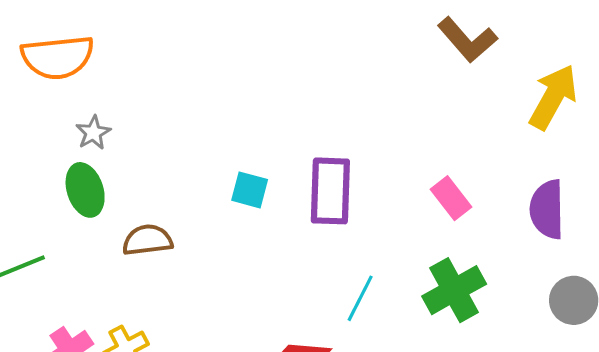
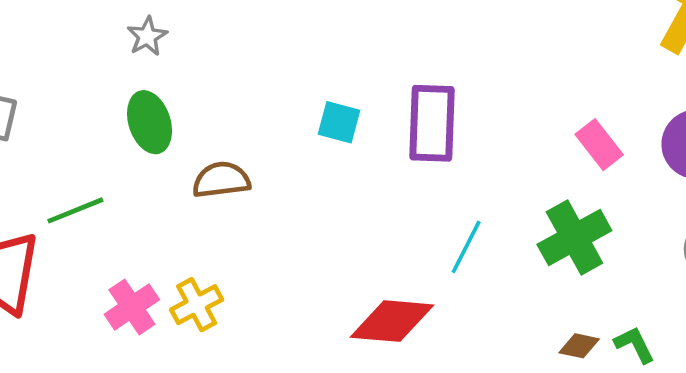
gray star: (93, 133) -> (147, 36), moved
pink rectangle: (451, 198) -> (599, 145), moved

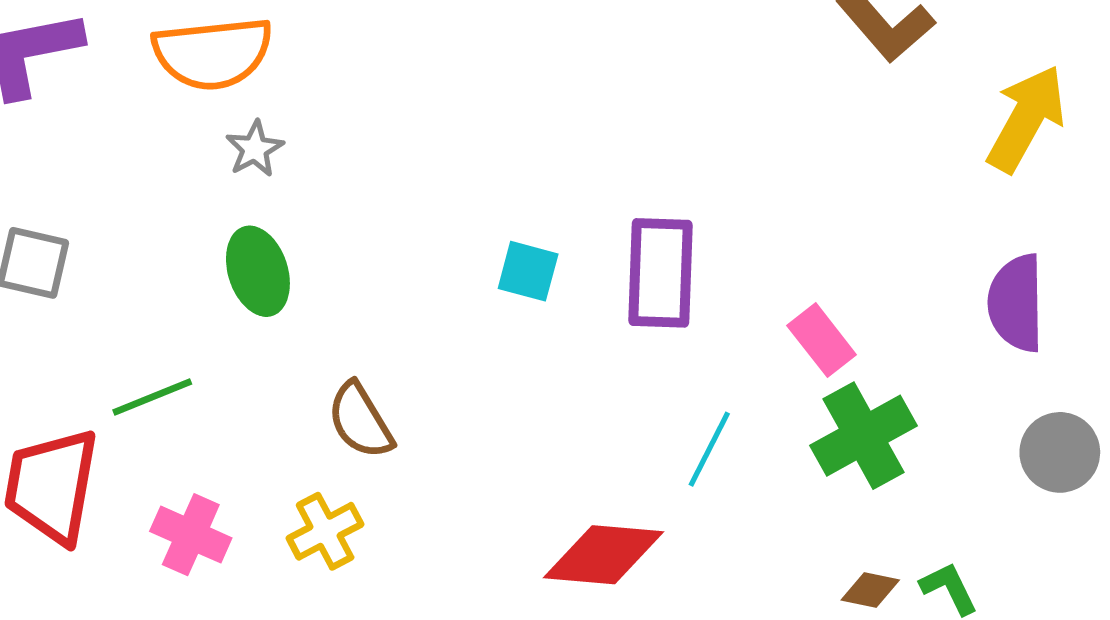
pink rectangle: (599, 145) -> (822, 340), moved
brown semicircle: (221, 180) -> (360, 421), moved, turned -114
pink cross: (132, 307) -> (191, 535), moved, turned -32

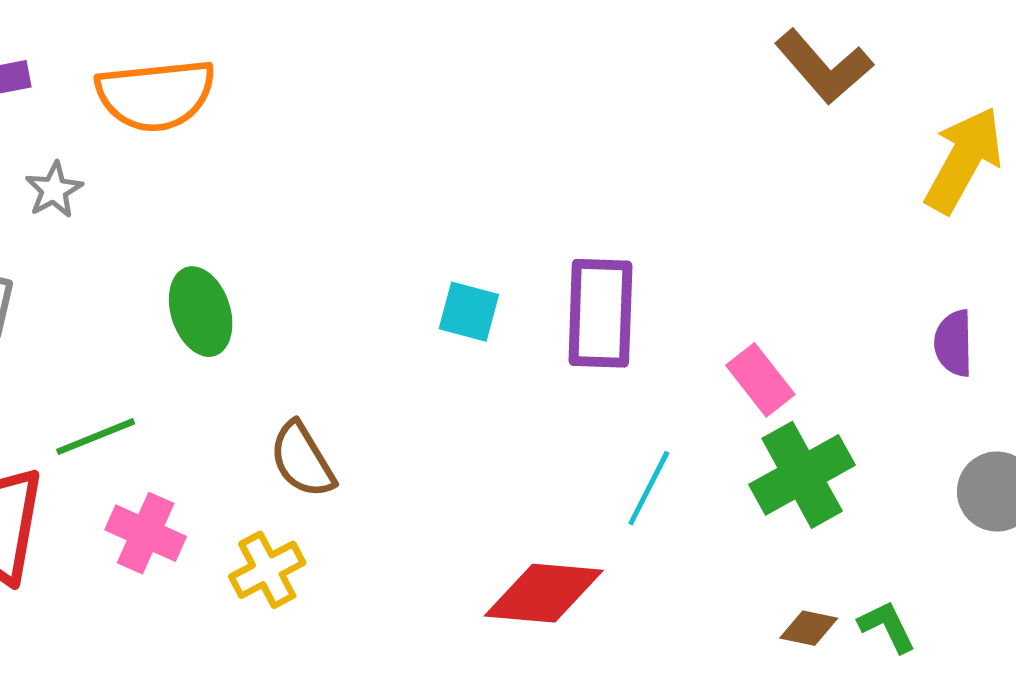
gray star: (255, 149) -> (54, 190), moved
purple semicircle: (1016, 303) -> (954, 343), size x0.7
pink cross: (191, 535) -> (146, 533), moved

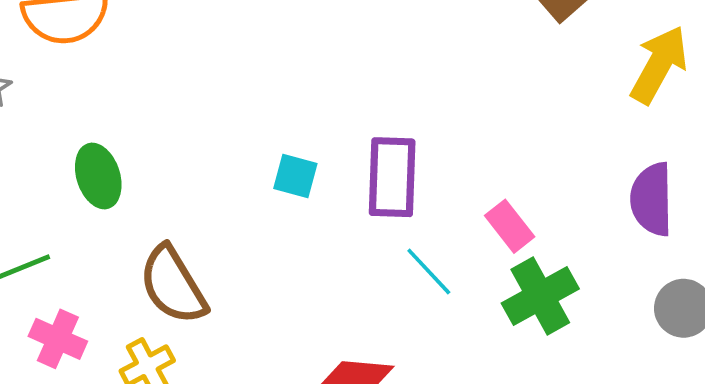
purple semicircle: (954, 343) -> (652, 199), size x1.5
brown semicircle: (302, 460) -> (173, 285), size x1.4
cyan line: (649, 488) -> (429, 272), moved, turned -70

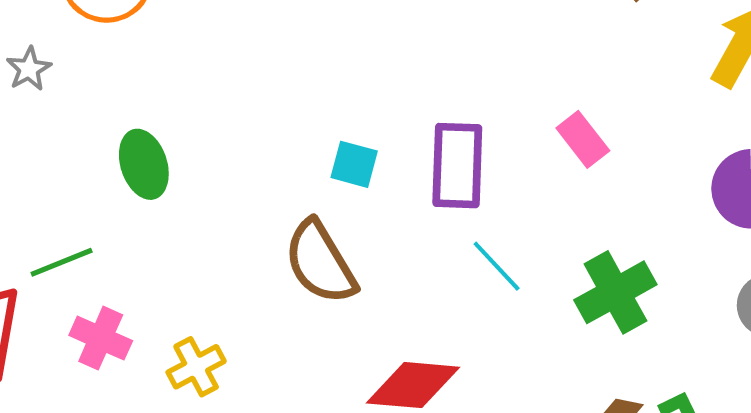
pink rectangle: (510, 226) -> (583, 139), moved
brown semicircle: (173, 285) -> (320, 262), moved

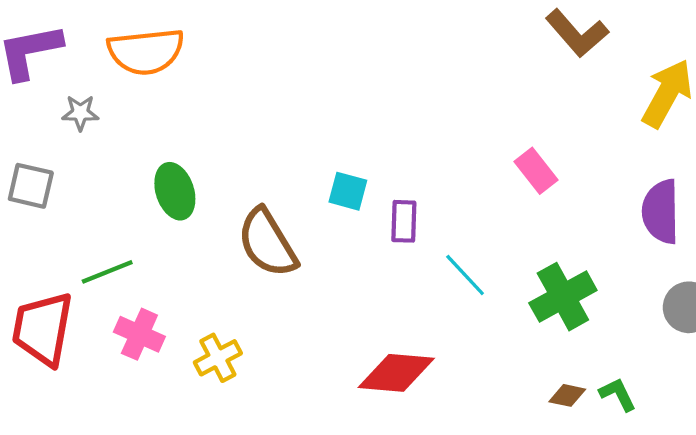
gray star: (29, 69) -> (80, 113), turned 30
purple rectangle: (457, 166) -> (404, 221), moved, size x0.6
brown semicircle: (320, 262) -> (267, 243), moved

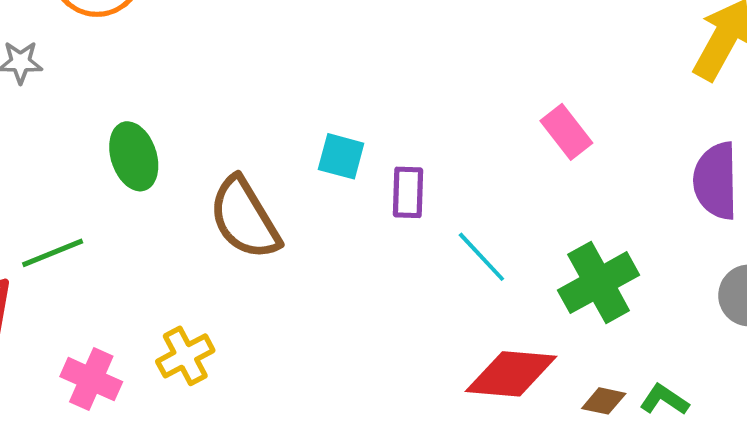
pink cross: (139, 334) -> (91, 379), moved
red diamond: (396, 373) -> (511, 374), moved
green L-shape: (618, 394) -> (664, 400), turned -30

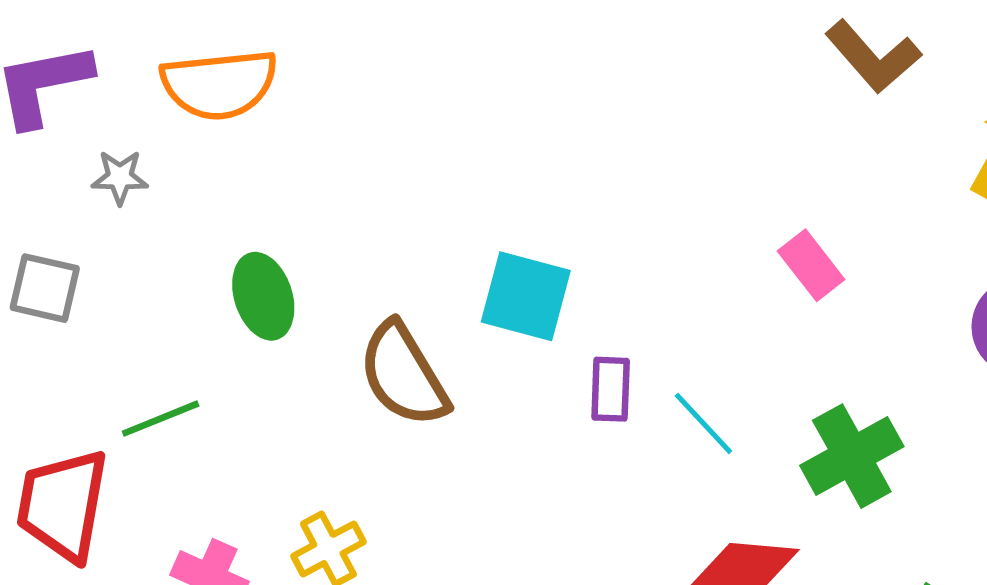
cyan square: (341, 156) -> (526, 296), size x1.5
purple rectangle: (408, 192) -> (611, 389), moved

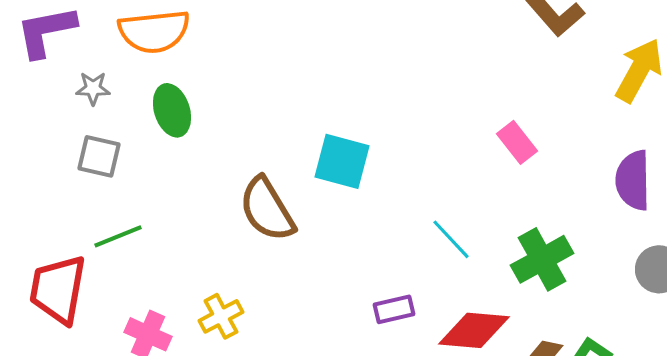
gray square: (45, 288) -> (99, 156), moved
green ellipse: (263, 296) -> (172, 110), moved
purple rectangle: (611, 389) -> (394, 309), moved, turned 75

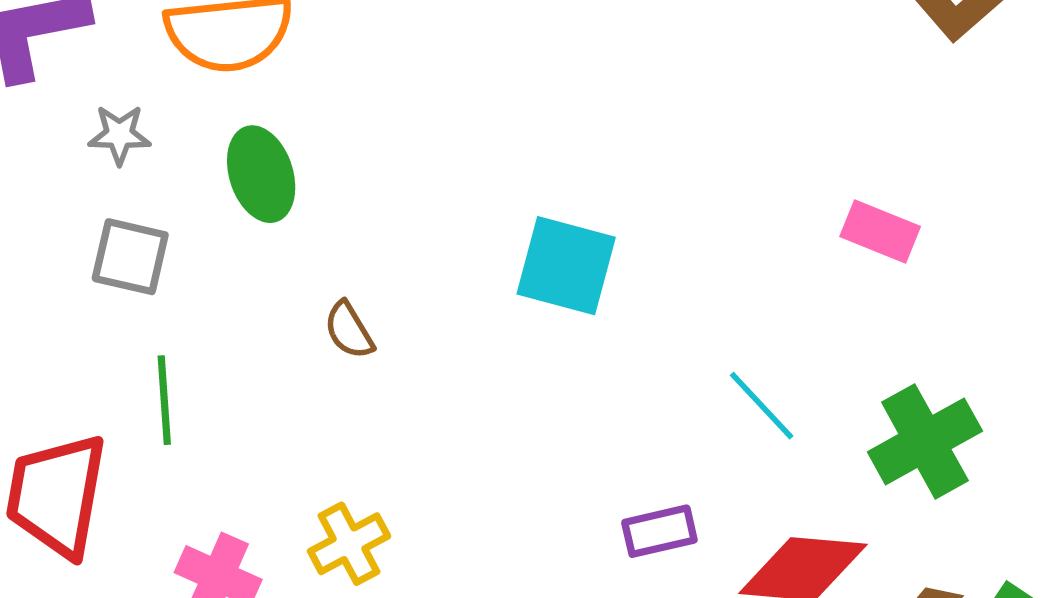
pink rectangle: (517, 142) -> (880, 232), turned -30
brown semicircle: (267, 209) -> (349, 330), moved, size x0.5
green line: (118, 236) -> (164, 400), turned -72

